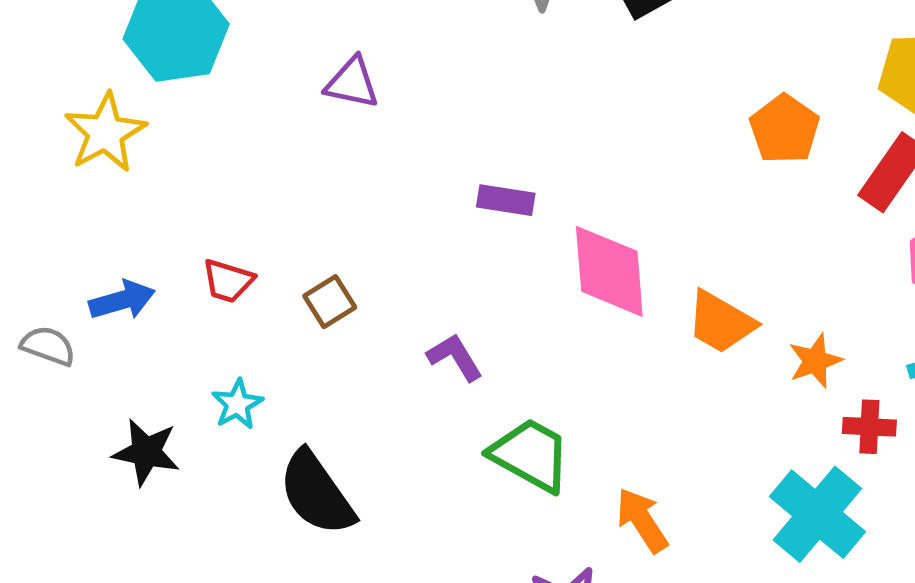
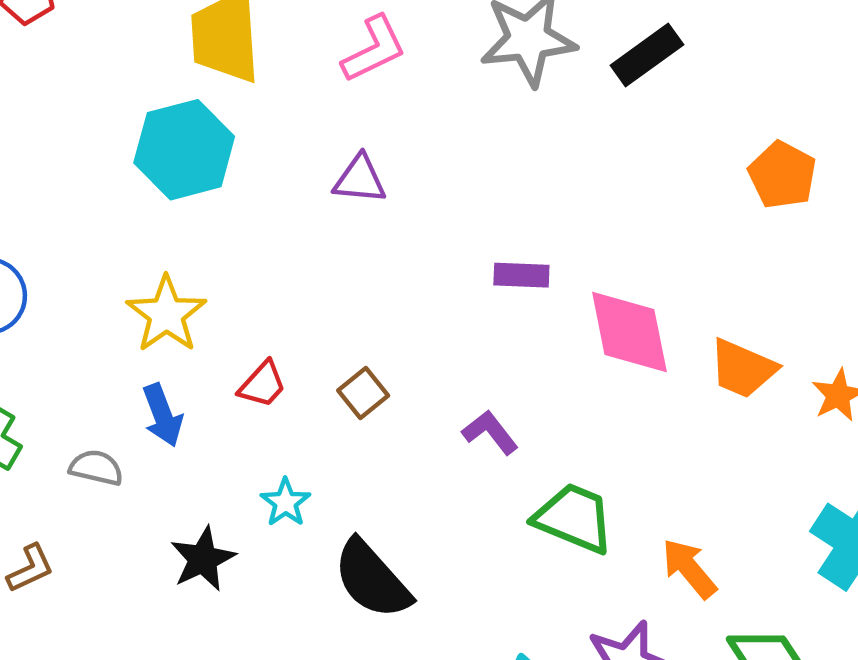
yellow star: (105, 133) -> (166, 314), moved
red trapezoid: (228, 281) -> (262, 385), turned -58
blue arrow: (122, 300) -> (163, 415), turned 92
black star: (146, 452) -> (203, 559), turned -30

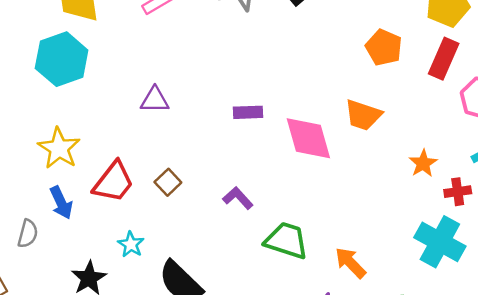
purple triangle: (360, 179) -> (155, 100), moved
orange trapezoid: (743, 369) -> (363, 115), moved
red trapezoid: (262, 385) -> (113, 182), size x1.6
gray semicircle: (96, 468) -> (28, 234), turned 96

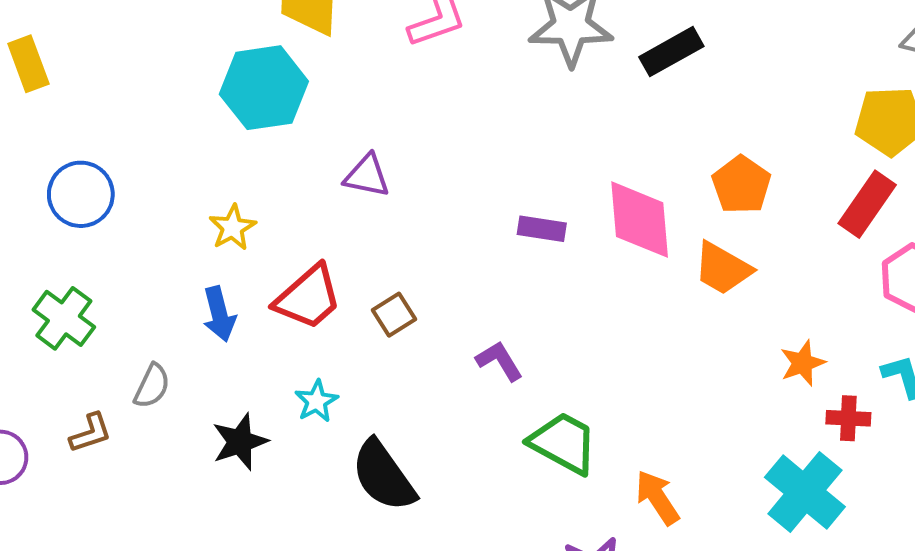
orange pentagon: (384, 47) -> (741, 185), moved
purple triangle: (155, 100) -> (367, 176), moved
pink diamond: (308, 138) -> (640, 220), moved
yellow star: (59, 148) -> (232, 228), size x0.7
gray semicircle: (28, 234) -> (152, 386), moved

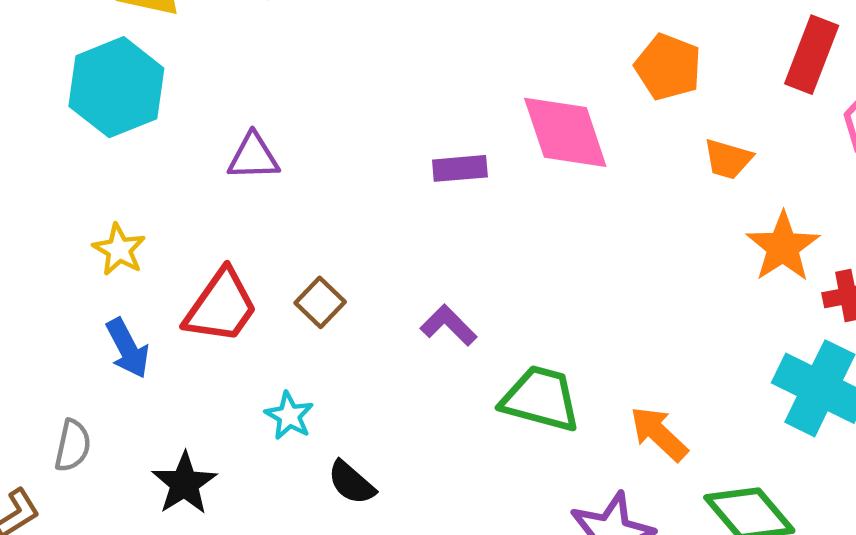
orange trapezoid: (723, 268) -> (728, 159), moved, size x0.7
orange star: (803, 363) -> (783, 247), size x1.4
cyan star: (316, 401) -> (289, 416), moved
black semicircle: (383, 476) -> (351, 483), size x0.6

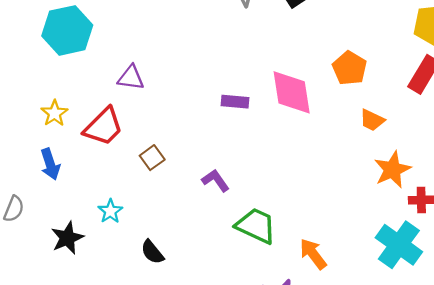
red trapezoid: (221, 306) -> (103, 127), moved
cyan star: (289, 416) -> (110, 211), moved

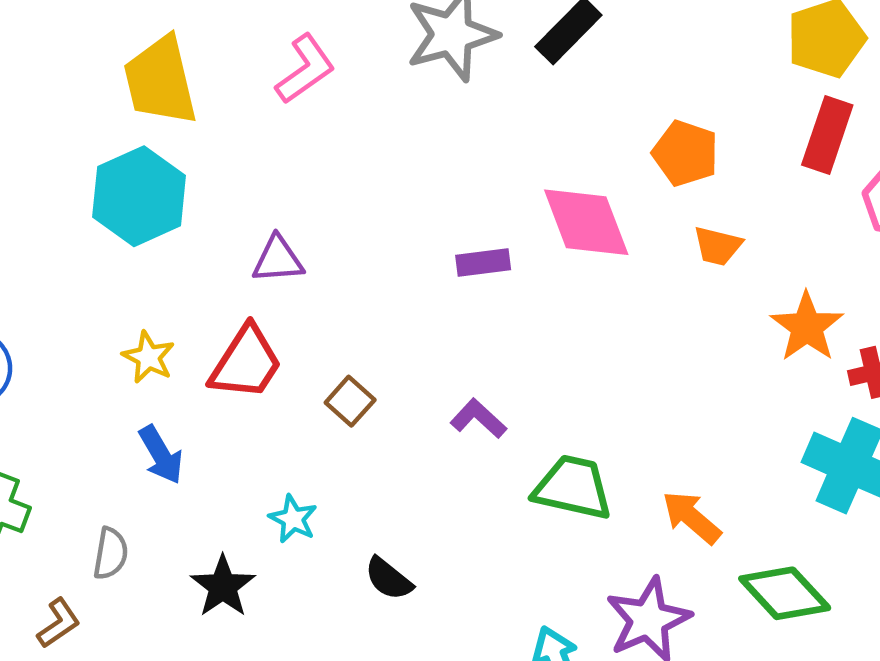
orange trapezoid: (372, 120) -> (718, 246), moved

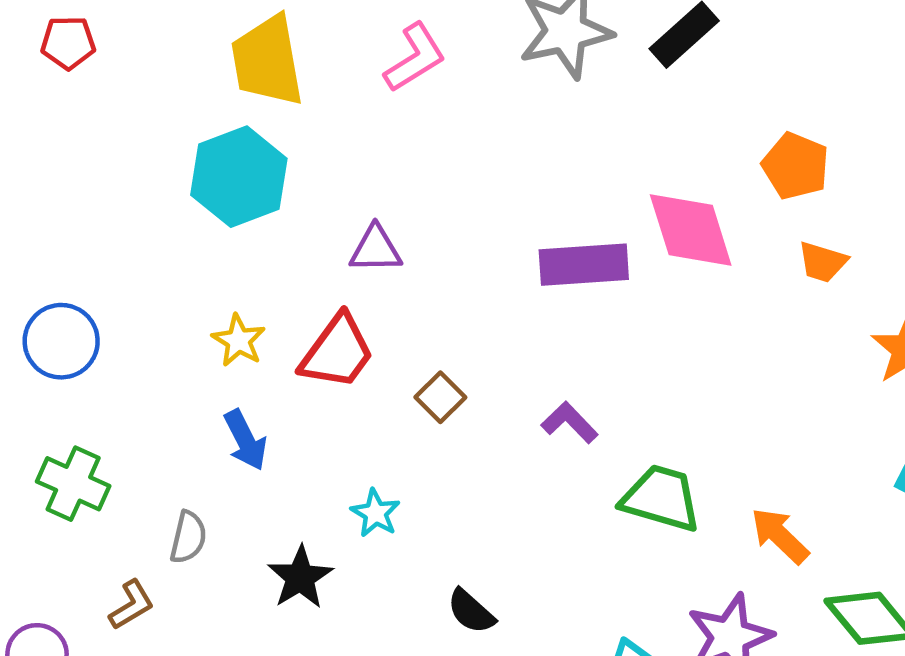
purple rectangle: (483, 262) -> (584, 265), size x1.6
black semicircle: (389, 579) -> (471, 611), moved

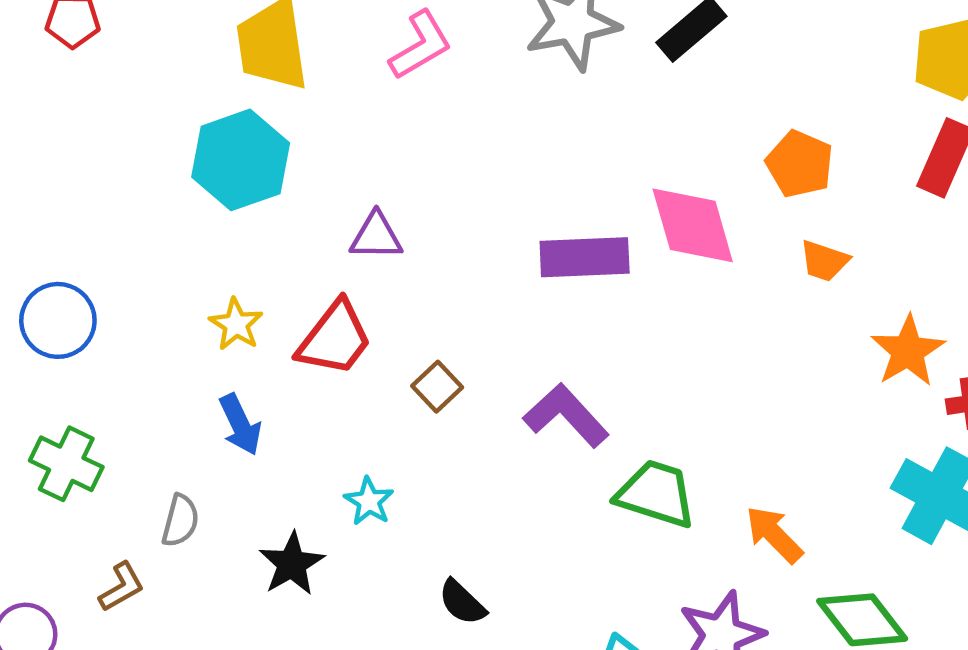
purple L-shape: (570, 423) -> (566, 415), size x1.5

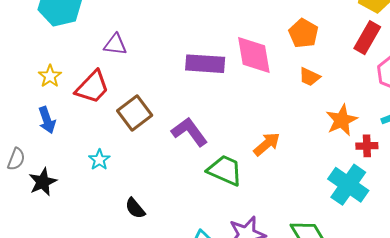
brown square: (437, 387) -> (135, 113), size x1.6
orange arrow: (774, 535) -> (267, 144), moved, turned 88
black star: (292, 564) -> (43, 182), moved

